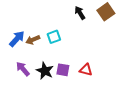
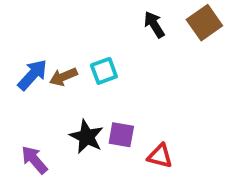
purple arrow: (23, 69) -> (34, 160), moved
red triangle: (86, 70) -> (160, 156), moved

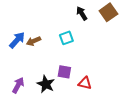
cyan square: (104, 71) -> (66, 38), moved
black star: (87, 137) -> (46, 84), moved
purple arrow: (34, 160) -> (18, 85), turned 70

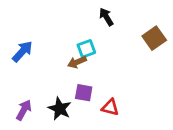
brown square: (108, 12) -> (154, 38), moved
brown arrow: (34, 41) -> (77, 62), moved

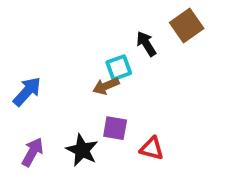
black arrow: (106, 17) -> (146, 44), moved
brown square: (154, 38) -> (187, 25), moved
blue arrow: (22, 51) -> (27, 91), moved

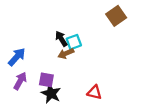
black arrow: (146, 44) -> (61, 39), moved
purple square: (115, 128) -> (46, 80), moved
purple arrow: (33, 152) -> (20, 81), moved

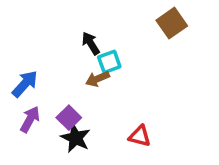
black arrow: (61, 39) -> (91, 43), moved
purple square: (46, 80) -> (69, 118), turned 35

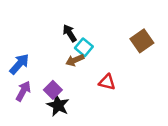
brown square: (172, 23) -> (142, 41), moved
cyan square: (109, 62) -> (84, 47), turned -30
red triangle: (140, 136) -> (107, 82), moved

